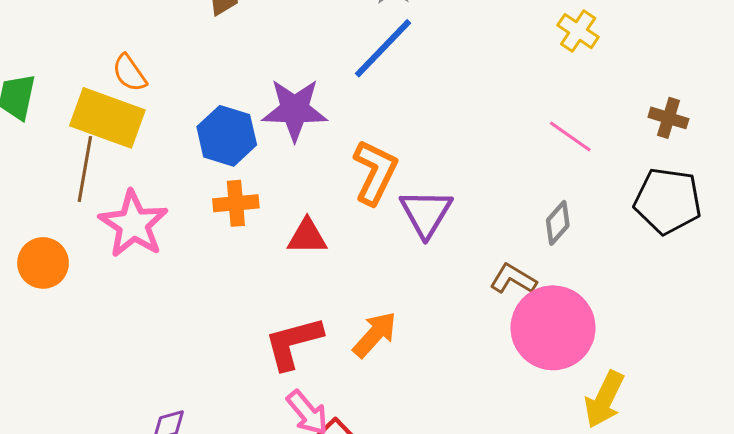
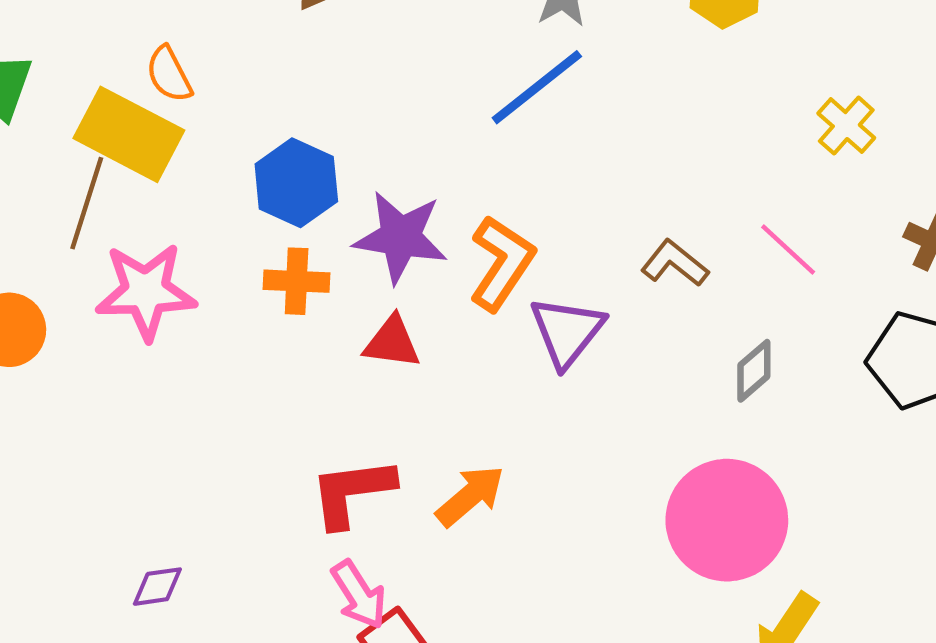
yellow cross: (578, 31) -> (846, 126), moved
purple star: (295, 110) -> (400, 237), moved
pink star: (133, 224) -> (146, 291), turned 30
brown L-shape: (513, 279) -> (675, 263), moved

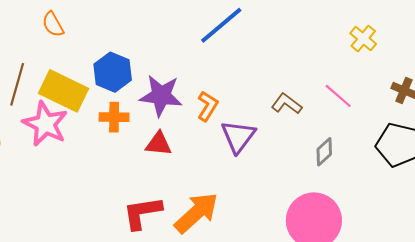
yellow rectangle: (129, 134) -> (64, 91), moved
orange L-shape: (502, 263) -> (208, 106), size x0.7
pink star: (146, 291) -> (45, 124), turned 30
orange arrow: (470, 496) -> (196, 213), size x1.4

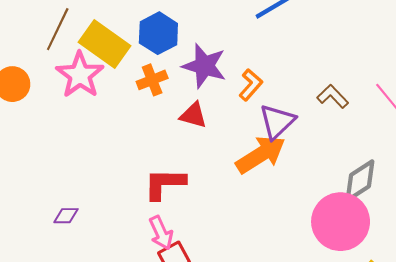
orange cross: (114, 117) -> (152, 80), turned -32
gray diamond: (324, 152) -> (360, 181), moved, size x1.5
orange arrow: (196, 213) -> (261, 155), moved

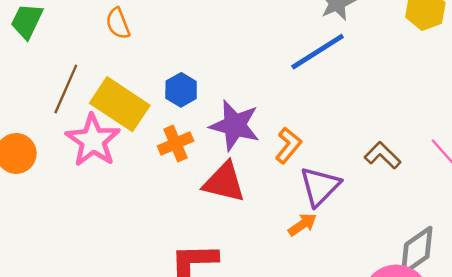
blue hexagon: (158, 33) -> (181, 90), size x0.7
red triangle: (193, 115) -> (224, 182), size x1.4
orange arrow: (261, 155) -> (302, 225), size x0.5

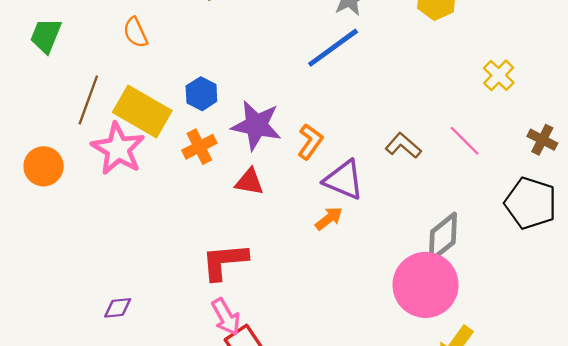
red triangle: (224, 182) -> (249, 182), size x0.7
purple triangle: (320, 186) -> (344, 180), turned -48

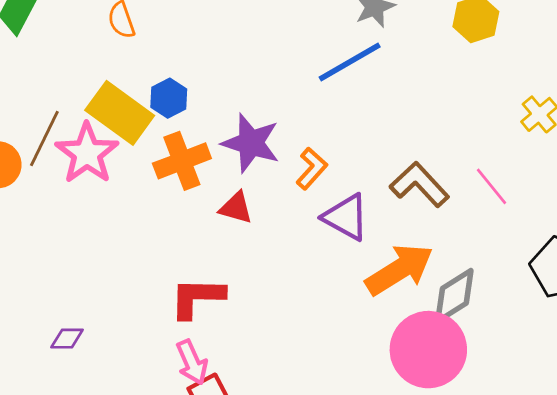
blue hexagon: (201, 94) -> (169, 98), moved
brown line: (88, 100) -> (44, 138), moved
brown L-shape: (403, 146) -> (419, 184), size x1.4
orange cross: (199, 147) -> (182, 161), size x1.4
orange arrow: (329, 218) -> (399, 270), moved, size x2.0

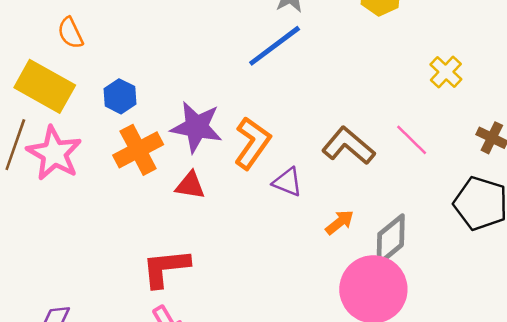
yellow rectangle: (120, 113) -> (45, 86), moved
orange L-shape: (312, 168) -> (252, 143), size x1.4
purple triangle: (346, 217) -> (287, 182), size x0.7
orange arrow: (399, 270) -> (340, 222), size x0.5

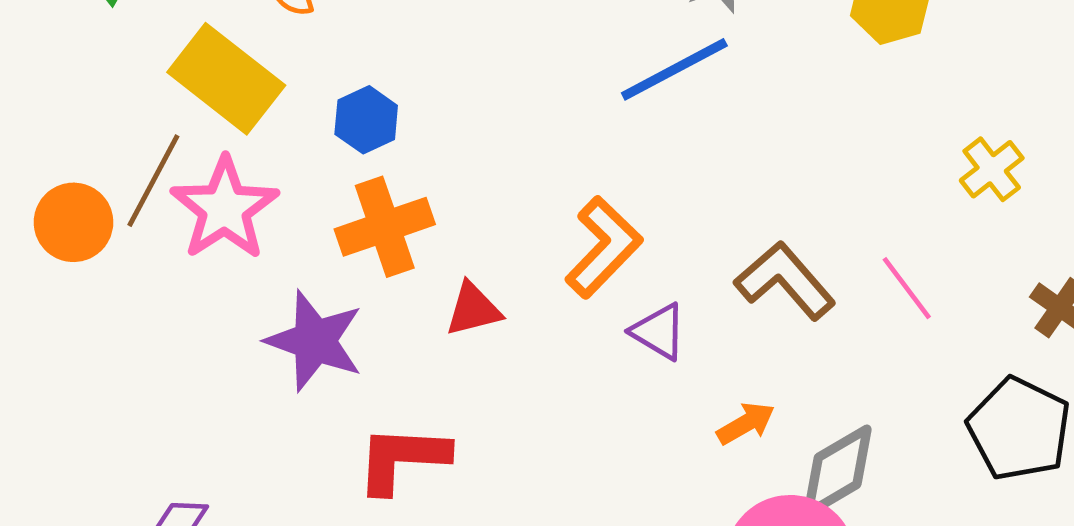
purple star: (197, 127) -> (315, 341), moved
red triangle: (190, 185) -> (473, 309), turned -32

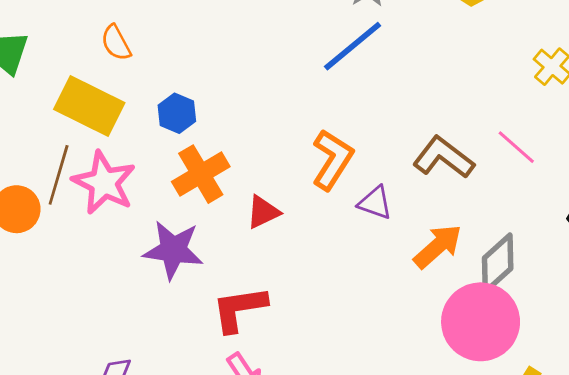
orange arrow: (746, 423) -> (438, 246), size x1.5

